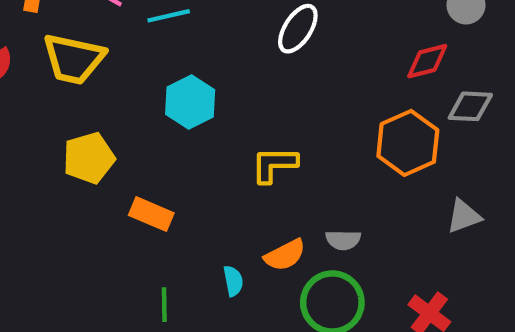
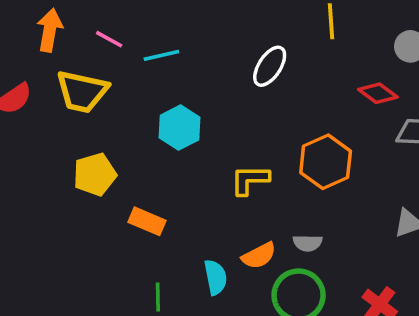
red diamond: (427, 61) -> (378, 93), turned 51
orange hexagon: (408, 143) -> (326, 162), moved
cyan semicircle: (233, 281) -> (216, 277), size x1.4

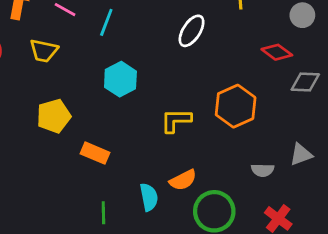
cyan line: (161, 55) -> (106, 22), turned -56
yellow trapezoid: (82, 91) -> (44, 51), size x0.7
gray semicircle: (308, 243) -> (263, 170), moved

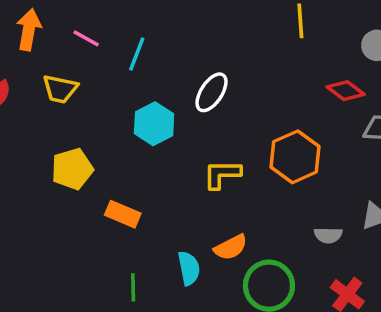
white ellipse: (192, 31) -> (212, 92), moved

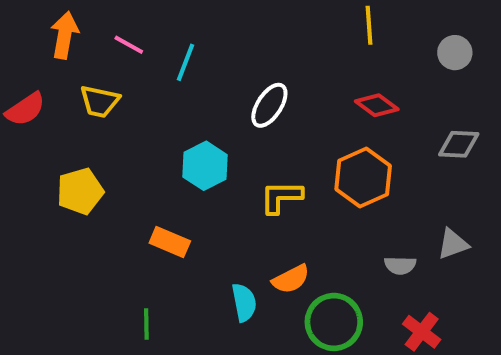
red diamond: (346, 91) -> (377, 105), moved
cyan hexagon: (154, 124) -> (205, 166), moved
yellow pentagon: (72, 169) -> (80, 191), moved
green line: (133, 287) -> (146, 324), moved

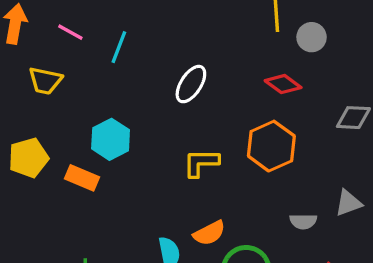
gray circle: (455, 53) -> (312, 37), moved
cyan hexagon: (205, 166) -> (111, 139), moved
orange rectangle: (170, 242) -> (82, 178), moved

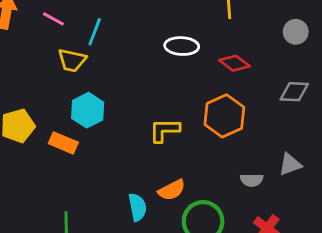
gray circle: (312, 37) -> (296, 32), moved
yellow trapezoid: (45, 81) -> (72, 60), moved
white ellipse: (191, 84) -> (182, 46), moved, turned 60

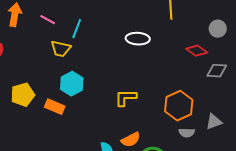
red diamond: (234, 63) -> (197, 51), moved
orange hexagon: (224, 116) -> (179, 106), moved

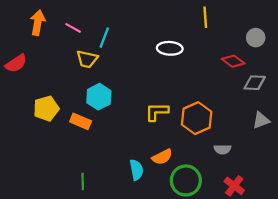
orange hexagon: (179, 106) -> (197, 118), moved
gray triangle: (214, 122) -> (261, 120), moved

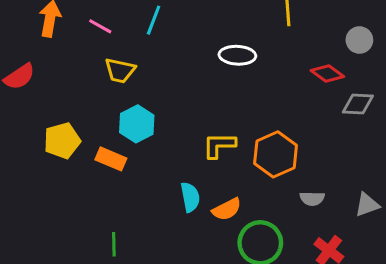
cyan line: (104, 38) -> (154, 20), moved
gray triangle: (261, 120) -> (367, 205), moved
cyan semicircle: (136, 170) -> (190, 197), moved

